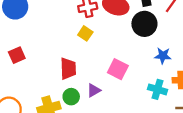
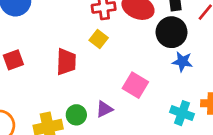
blue star: (163, 56) -> (182, 62), moved
red trapezoid: (68, 69) -> (66, 62), moved

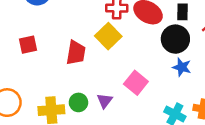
yellow square: (99, 39) -> (108, 36), size x1.5
purple triangle: (104, 109) -> (105, 101), turned -35

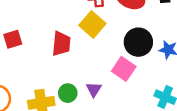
black circle: (175, 39) -> (138, 42), moved

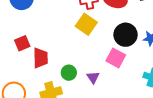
red trapezoid: (61, 44) -> (40, 58), moved
green circle: (68, 93) -> (69, 73), moved

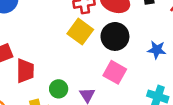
black circle: (126, 35) -> (115, 36), moved

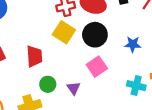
red trapezoid: (25, 71) -> (34, 56), moved
pink square: (115, 72) -> (97, 67), turned 30

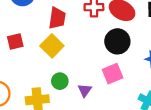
yellow square: (64, 32) -> (52, 46), moved
red trapezoid: (34, 56) -> (57, 18), moved

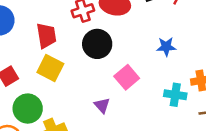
black circle: (117, 41) -> (97, 44), moved
green circle: (60, 81) -> (28, 109), moved, size x1.5

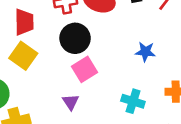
pink square: (127, 77) -> (84, 69), moved
cyan cross: (175, 95) -> (133, 101), moved

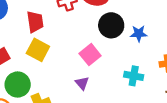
black circle: (75, 38) -> (111, 25), moved

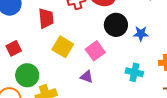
yellow square: (38, 50) -> (63, 47), moved
purple triangle: (82, 83) -> (87, 77), turned -32

